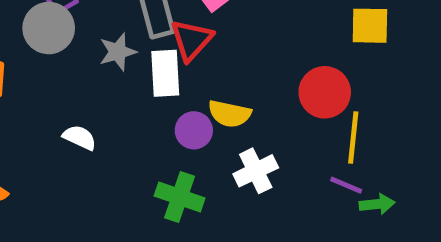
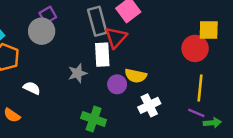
gray star: (118, 52) -> (78, 73), moved
red circle: (325, 92) -> (195, 48), moved
white semicircle: (80, 137) -> (32, 88), moved
green cross: (180, 197) -> (94, 119), moved

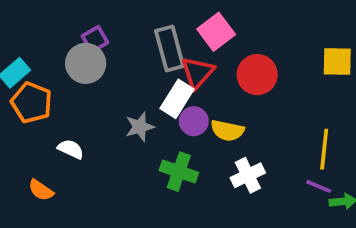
red circle: (195, 48) -> (257, 75), moved
white rectangle: (102, 55) -> (177, 99), turned 35
purple circle: (117, 84) -> (194, 121), moved
green cross: (94, 119) -> (179, 172), moved

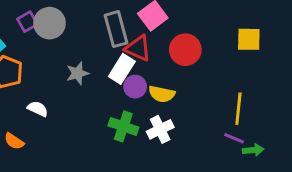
purple square: (95, 39) -> (27, 22), moved
gray circle: (86, 63) -> (49, 23), moved
red triangle: (197, 73) -> (138, 48), turned -48
gray star: (140, 127) -> (78, 73), moved
white cross: (248, 175) -> (160, 129), moved

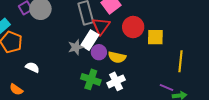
yellow square: (249, 39) -> (155, 37), moved
red triangle: (138, 48) -> (101, 26), turned 42
gray star: (78, 73) -> (76, 47), moved
yellow line: (238, 109) -> (181, 61), moved

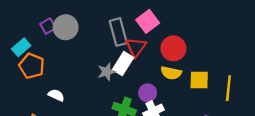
yellow square: (155, 37) -> (199, 80), moved
purple circle: (99, 52) -> (148, 93), moved
yellow semicircle: (117, 57) -> (171, 73), moved

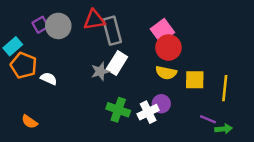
pink square: (148, 21) -> (162, 31), moved
red triangle: (136, 47) -> (94, 20), moved, turned 45
purple circle: (148, 93) -> (161, 104), moved
white semicircle: (56, 95) -> (49, 79), moved

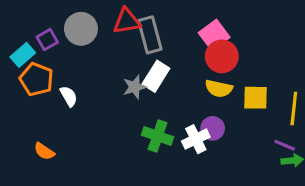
purple square: (40, 25) -> (47, 40), moved
white semicircle: (49, 79) -> (69, 96), turned 35
purple line: (208, 119) -> (285, 145), moved

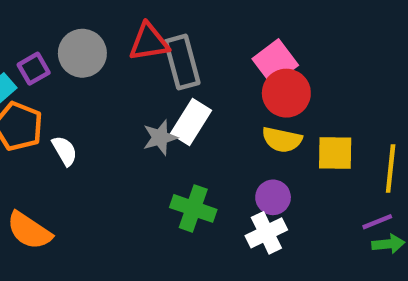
white cross: (196, 139) -> (266, 233), moved
purple line: (285, 145) -> (377, 222), turned -45
orange semicircle: (44, 151) -> (29, 231), size x1.5

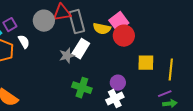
gray circle: (82, 53) -> (44, 21), moved
yellow semicircle: (282, 140) -> (102, 29), moved
white semicircle: (65, 151) -> (24, 42), moved

